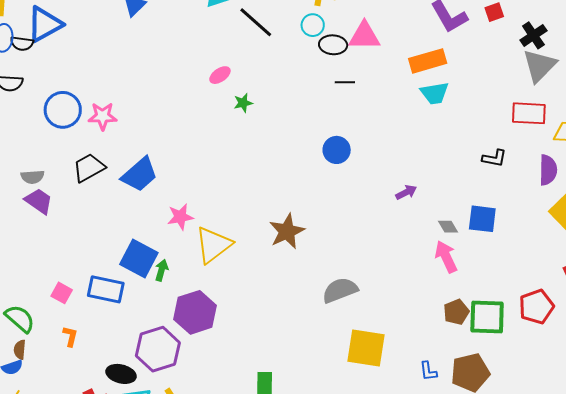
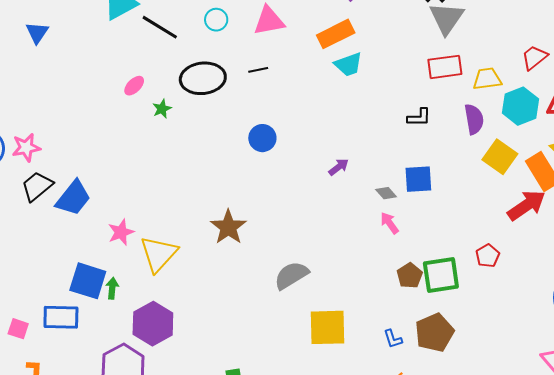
black ellipse: (333, 45) -> (203, 78), moved, size x1.6
black trapezoid: (89, 168) -> (37, 186), moved
pink arrow: (446, 257) -> (390, 223), size x0.7
red pentagon: (536, 307) -> (488, 256), size x0.7

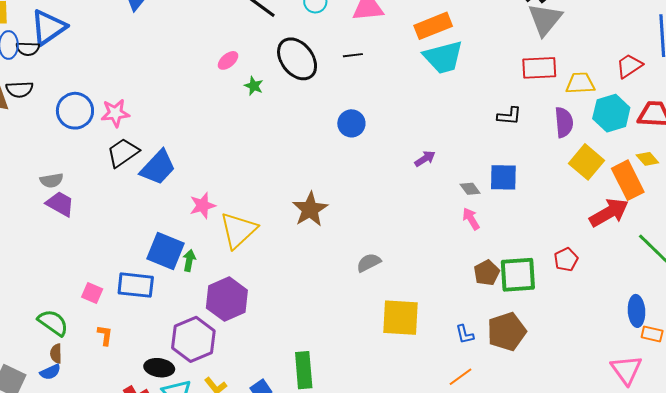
cyan trapezoid: (348, 64) -> (443, 57), size x1.4
black ellipse: (203, 78) -> (297, 59), turned 54
green star: (162, 109) -> (254, 86), turned -30
gray semicircle: (291, 275) -> (369, 263), size x0.7

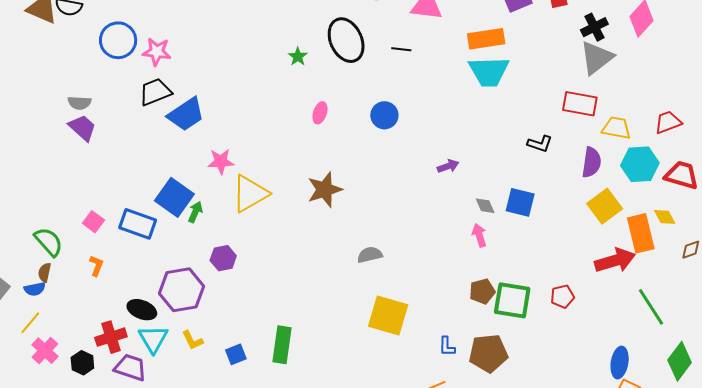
pink ellipse: (228, 60) -> (320, 113), moved, turned -45
purple hexagon: (227, 299) -> (223, 258), size x0.6

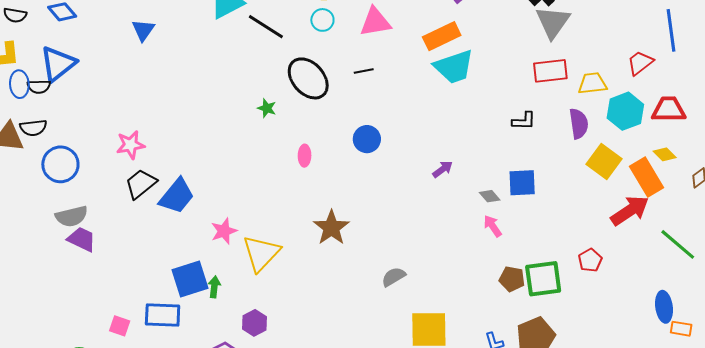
blue circle: (118, 40) -> (60, 164), moved
gray semicircle: (79, 103) -> (72, 216), size x1.4
blue square: (174, 197) -> (190, 279), turned -36
brown pentagon: (482, 291) -> (512, 279), turned -30

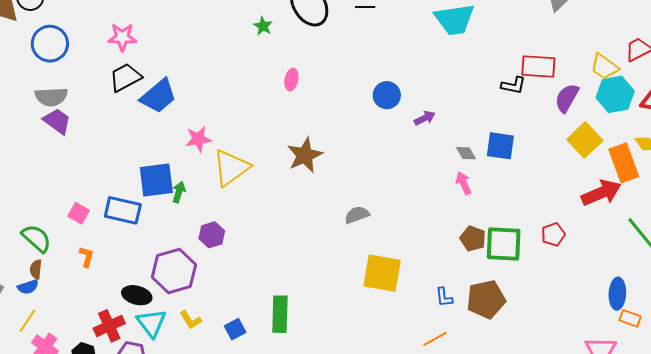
red rectangle: (550, 71) -> (538, 67), moved
yellow trapezoid: (592, 83) -> (604, 67), moved, turned -148
purple semicircle: (579, 124) -> (567, 98), turned -152
blue circle: (367, 139) -> (387, 95), moved

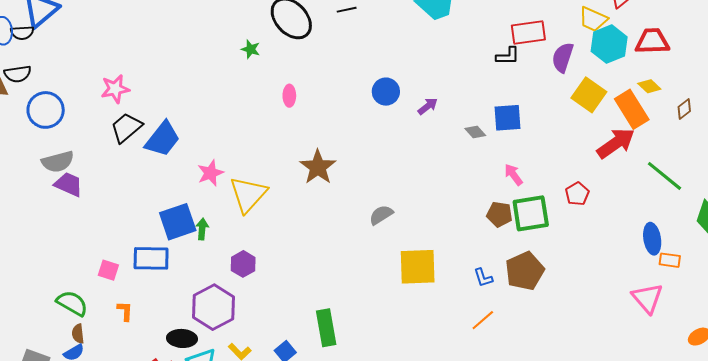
pink arrow: (464, 183) -> (513, 175), moved

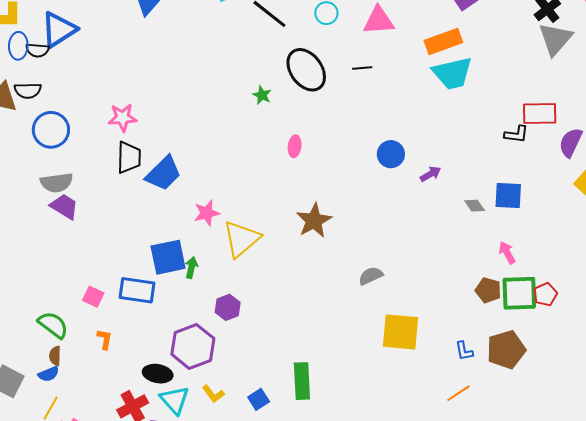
black trapezoid: (126, 128) -> (129, 157), turned 124
red pentagon: (577, 194) -> (545, 294), moved

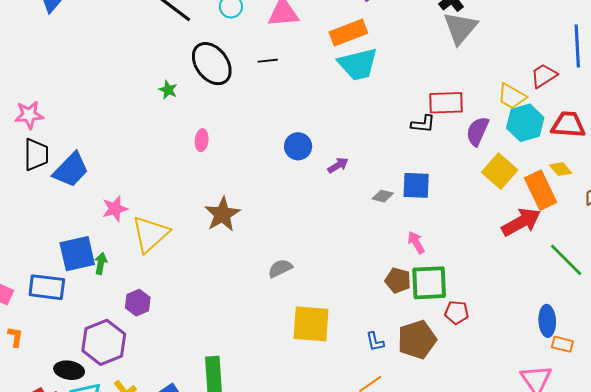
gray diamond: (475, 206) -> (383, 196), turned -40
red pentagon: (545, 294) -> (457, 312), moved, turned 30

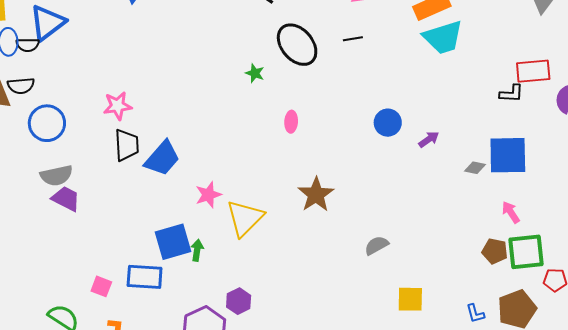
blue square: (416, 185) -> (508, 155), size x1.4
purple hexagon: (138, 303) -> (239, 301), moved
yellow square: (311, 324) -> (410, 299), size x0.7

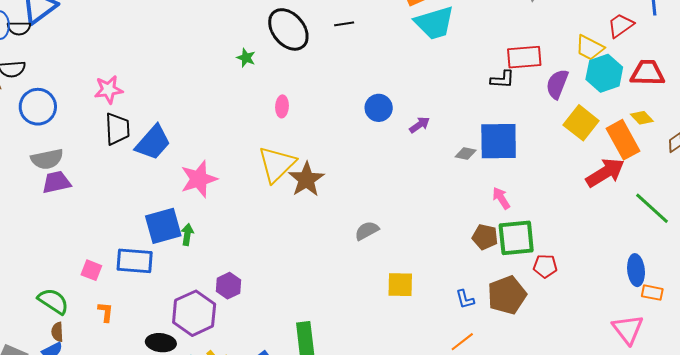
pink star: (208, 195) -> (199, 179), size x1.4
purple trapezoid: (66, 199) -> (56, 182), turned -40
yellow triangle: (245, 218) -> (277, 164), moved

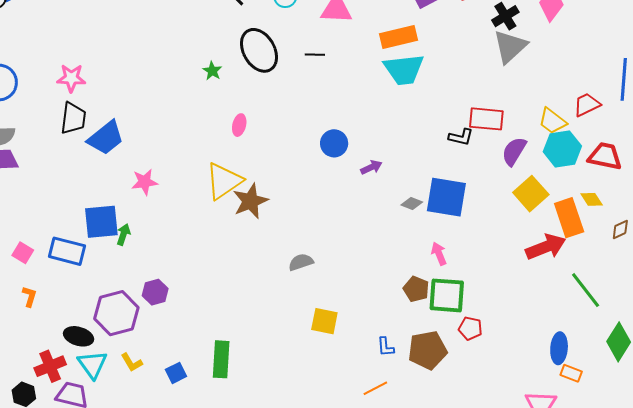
pink star: (199, 179) -> (145, 182), size x0.7

